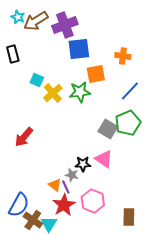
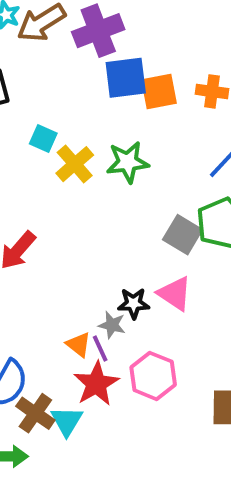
orange square: (96, 74) -> (159, 91), moved

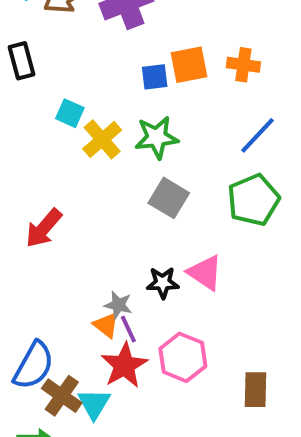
blue square: (126, 78) -> (155, 77), moved, size x0.6
gray square: (183, 235) -> (169, 198), moved
gray star: (112, 325) -> (118, 305), moved

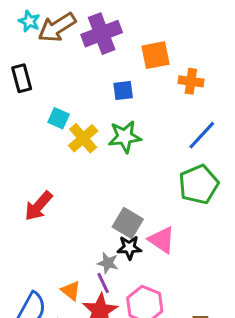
orange square: (189, 65) -> (155, 55), moved
gray square: (169, 198) -> (128, 223), moved
gray star: (118, 305) -> (108, 263), moved
orange triangle: (106, 325) -> (71, 291), moved

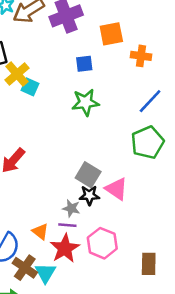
yellow cross: (83, 138) -> (17, 74), moved
purple line: (103, 283) -> (67, 225), turned -60

